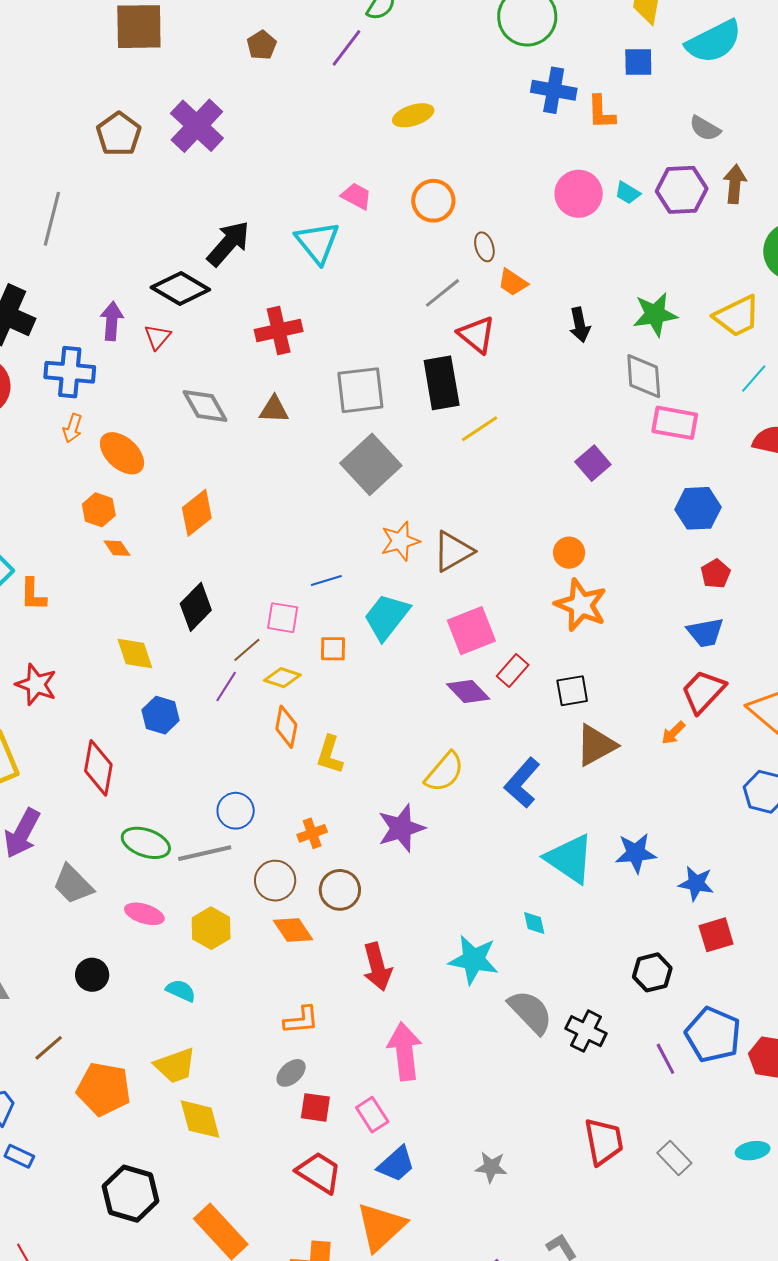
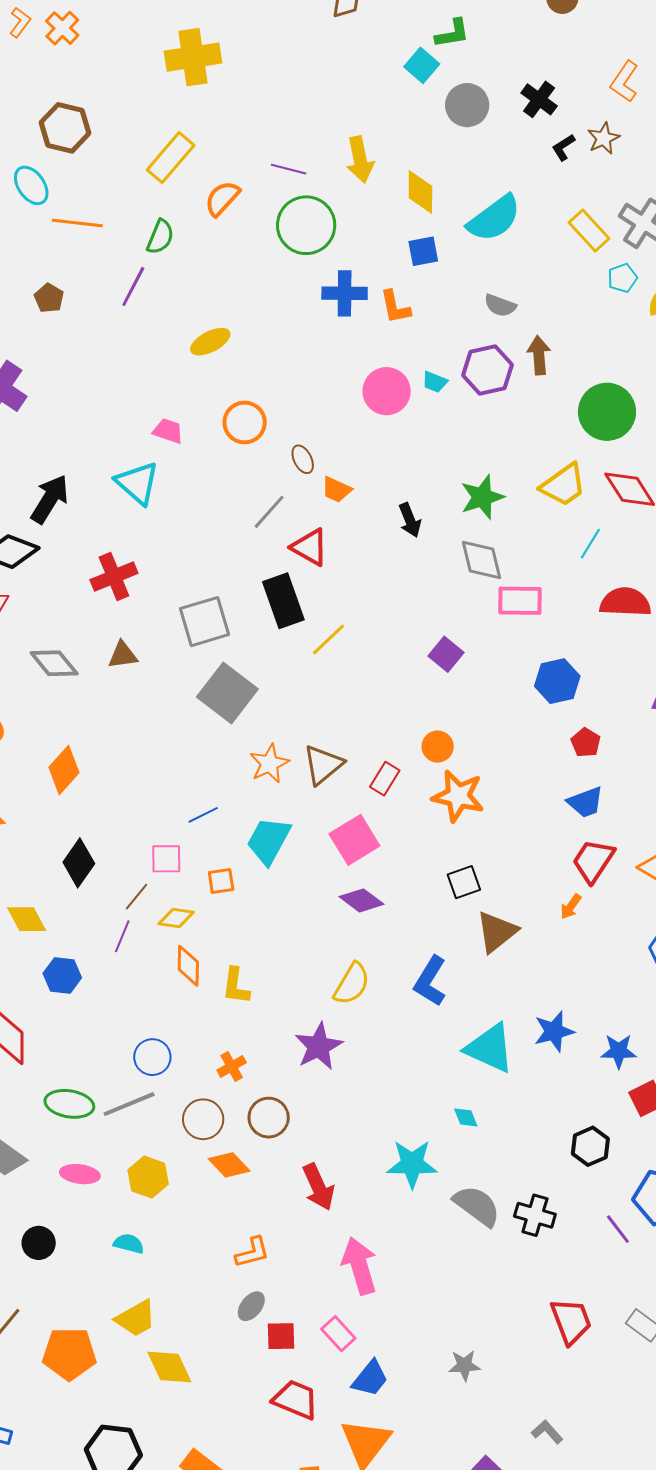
red rectangle: (513, 670) -> (385, 779), moved

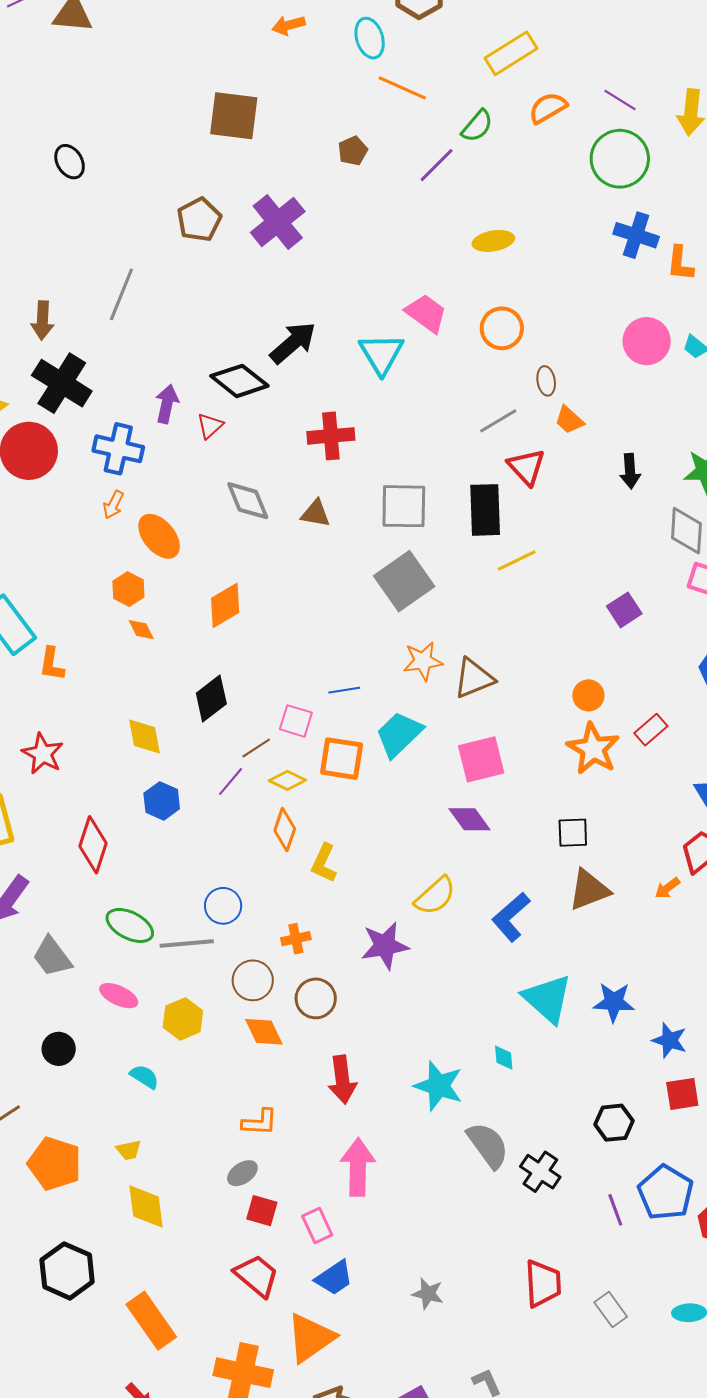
pink trapezoid: (168, 431) -> (426, 313), size x1.4
red rectangle: (385, 779) -> (651, 730), moved
orange square: (221, 881) -> (342, 759), size x1.6
yellow trapezoid: (136, 1318) -> (129, 1150), size x0.6

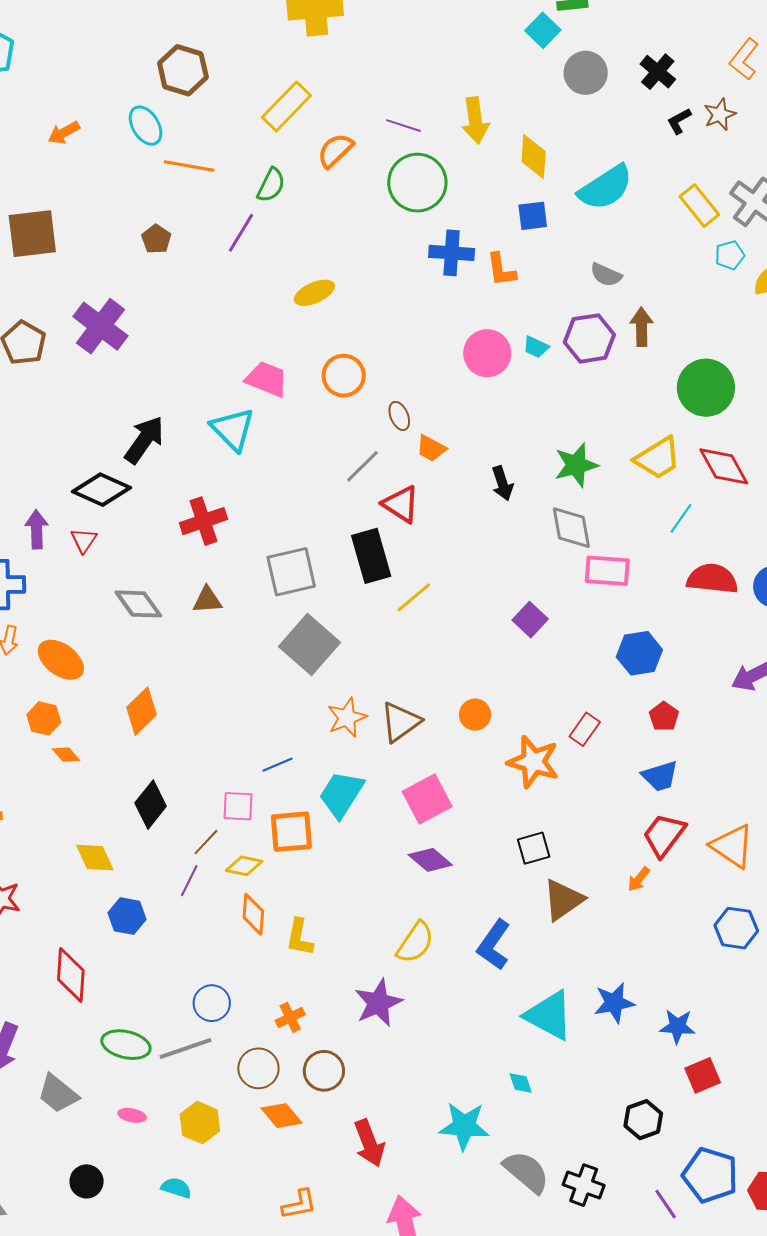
orange circle: (588, 695) -> (475, 715), moved
pink ellipse: (119, 996) -> (132, 1115), size x0.7

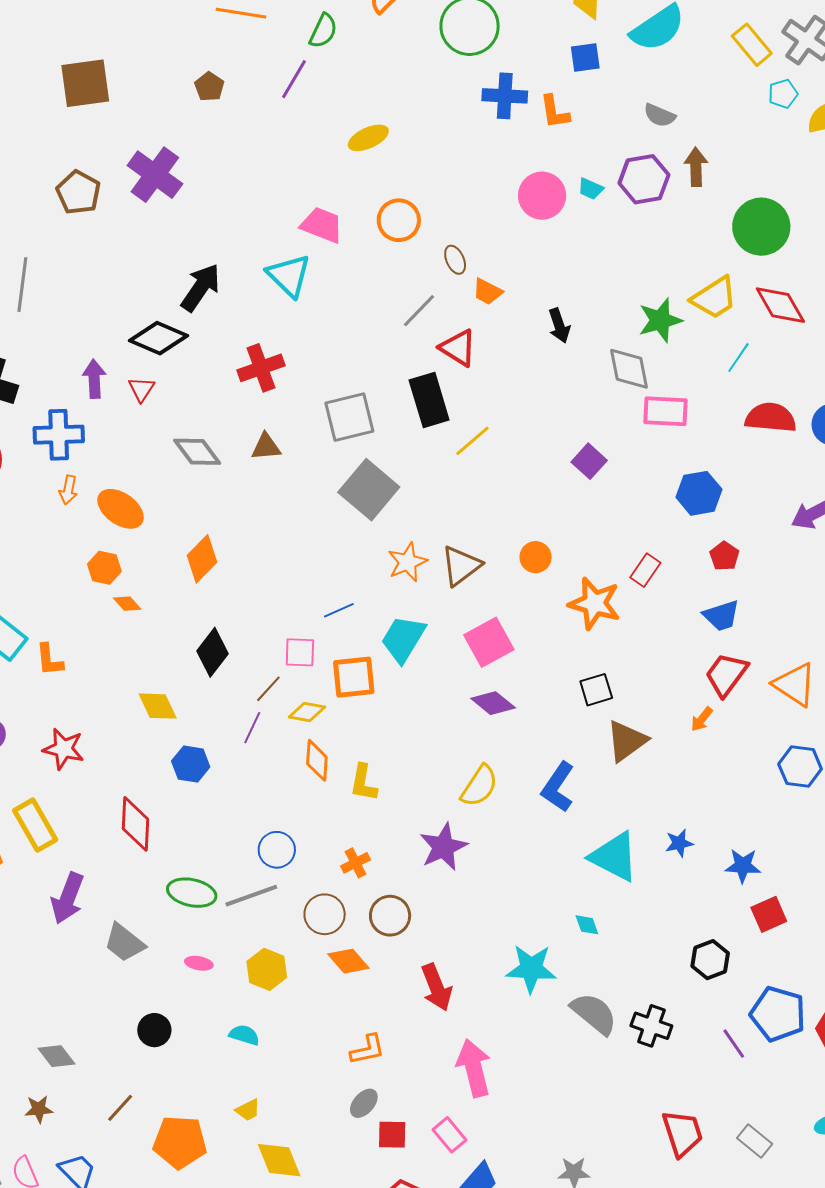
green star: (576, 465) -> (660, 320), moved
blue star: (614, 1003) -> (679, 843), size x0.7

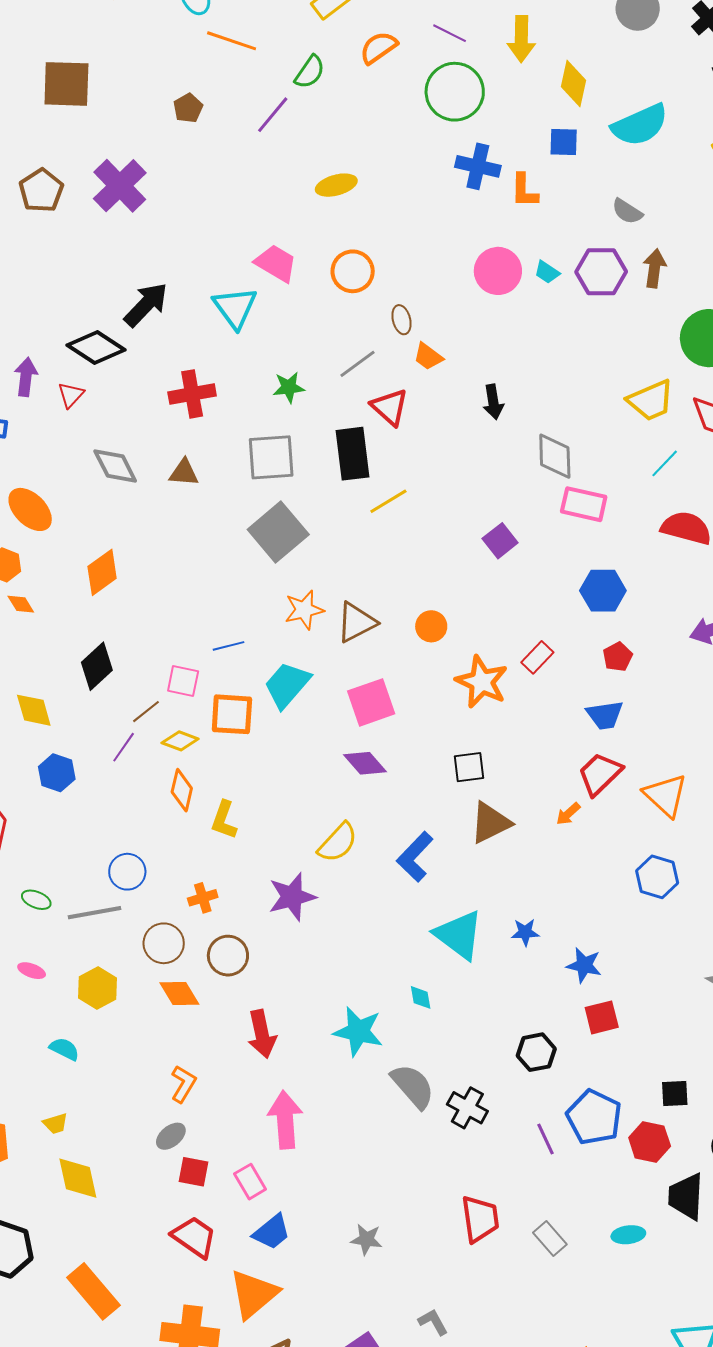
green star: (660, 320) -> (289, 387), moved, size x0.7
green ellipse: (192, 893) -> (36, 900), size x0.6
orange L-shape: (367, 1050) -> (183, 1084), turned -57

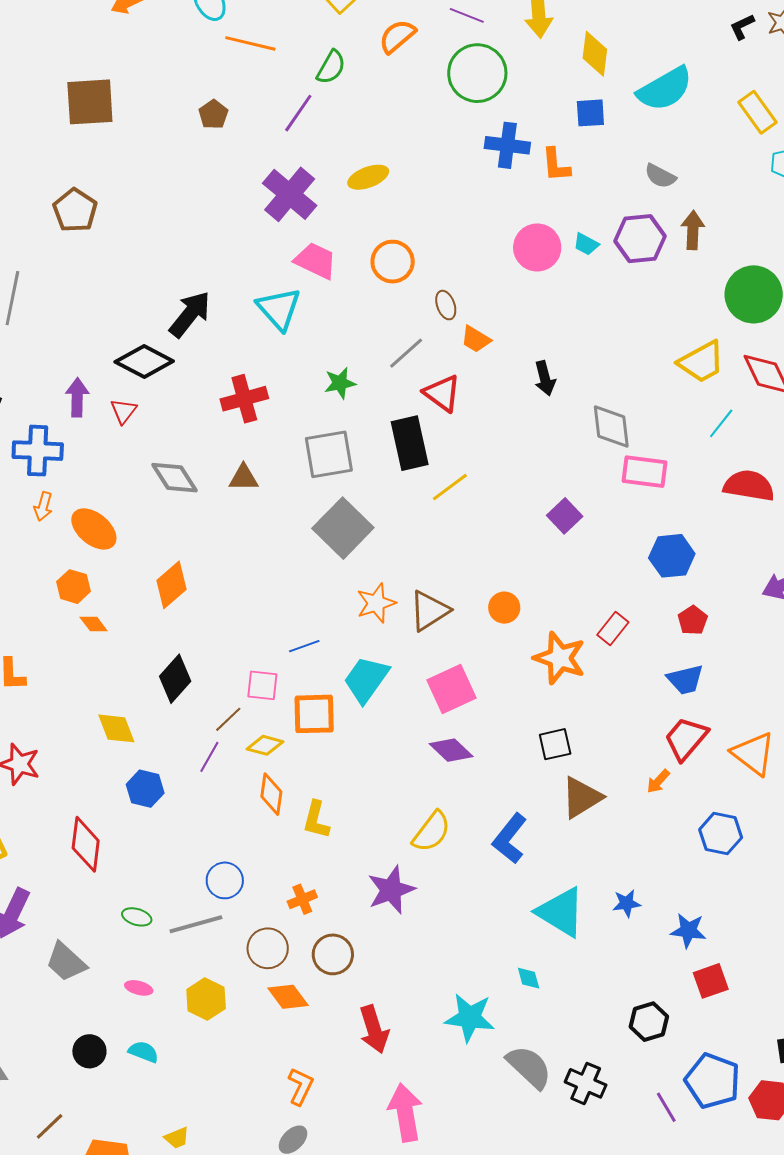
purple cross: (120, 186) -> (290, 194), moved
blue hexagon: (657, 877) -> (721, 834), moved
cyan semicircle: (64, 1049) -> (144, 1052), moved

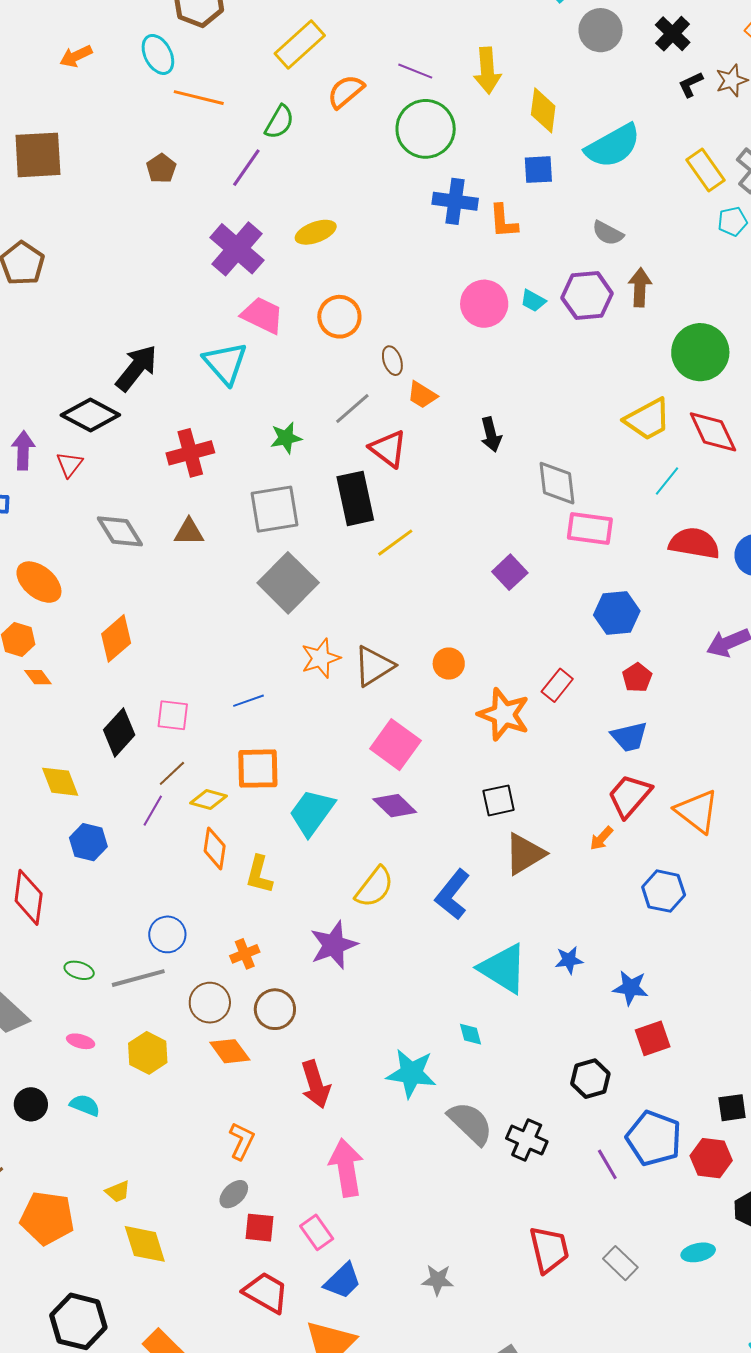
cyan trapezoid: (366, 679) -> (312, 812), moved
pink square: (262, 685) -> (173, 715), moved
pink square: (451, 689) -> (395, 745), turned -30

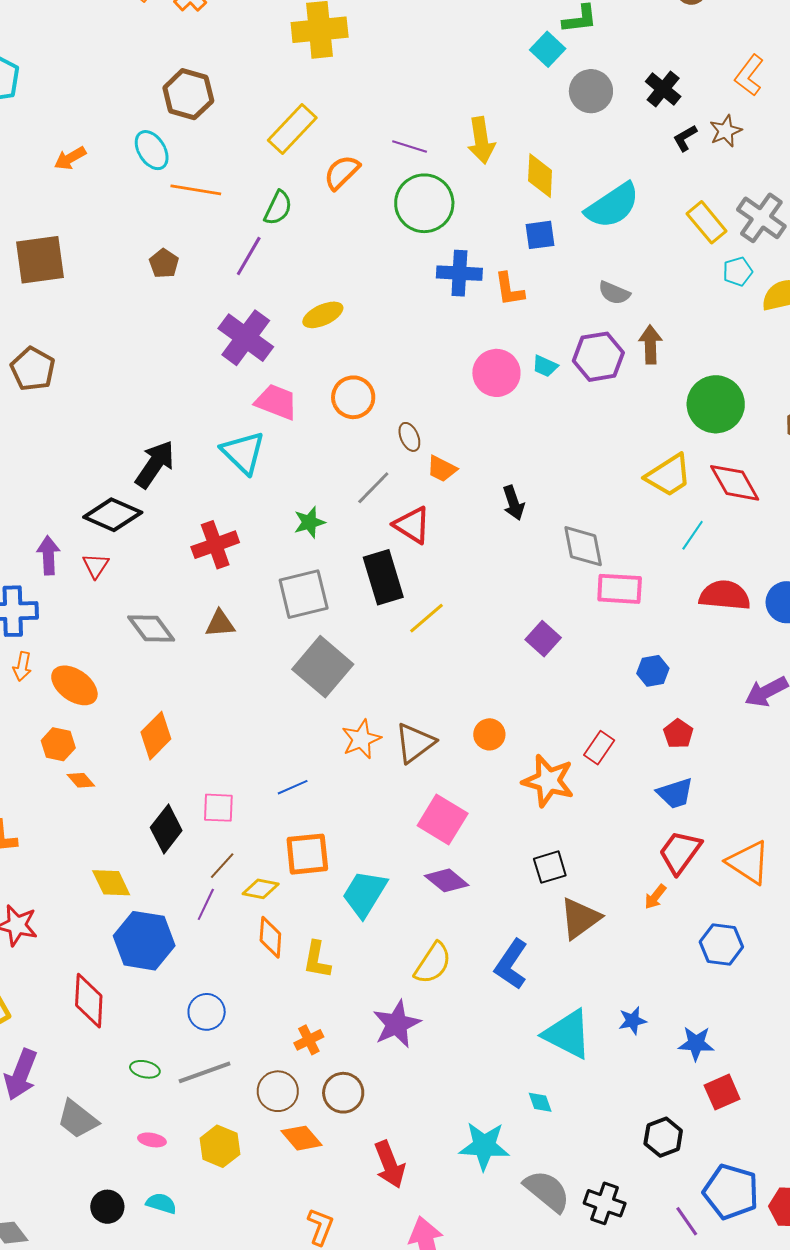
blue hexagon: (617, 613) -> (653, 671), size x0.7
blue hexagon: (88, 842) -> (144, 941), size x1.6
blue circle: (167, 934) -> (207, 1012), moved

